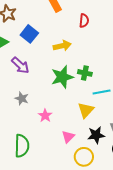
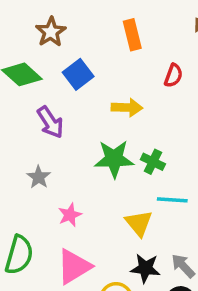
yellow triangle: (86, 110) -> (139, 223), turned -36
pink triangle: (68, 137) -> (74, 267), moved, size x1.6

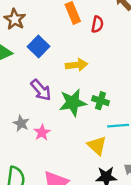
red semicircle: (173, 76) -> (97, 24), moved
purple arrow: (50, 122) -> (41, 90), moved
pink star: (70, 215) -> (42, 132), moved

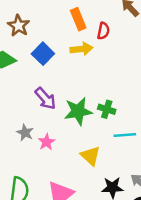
yellow arrow: (77, 65) -> (81, 49), moved
yellow triangle: (97, 146) -> (90, 156), moved

